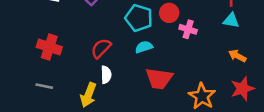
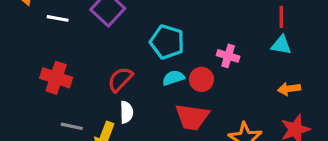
red circle: (169, 13) -> (201, 79), moved
orange arrow: (237, 56) -> (289, 89), turned -36
gray line: (44, 86) -> (72, 126), moved

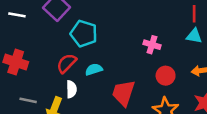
cyan pentagon: (167, 42) -> (84, 34), moved
cyan semicircle: (173, 78) -> (94, 69), moved
red circle: (201, 79) -> (166, 76), moved
red trapezoid: (192, 117) -> (123, 93), turned 100

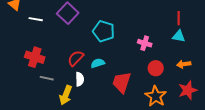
cyan pentagon: (84, 34) -> (104, 31), moved
gray line: (28, 100) -> (47, 78), moved

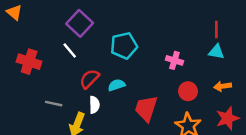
white line: (36, 19) -> (70, 51), moved, turned 40
cyan pentagon: (104, 31) -> (124, 46), turned -30
red cross: (35, 57) -> (29, 62), moved

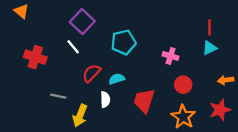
cyan triangle: (216, 52) -> (210, 48), turned -35
orange arrow: (223, 86) -> (226, 80), moved
white semicircle: (94, 105) -> (105, 100), moved

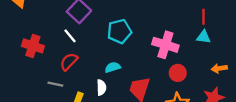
cyan triangle: (210, 48) -> (204, 37), turned 32
pink cross: (171, 56) -> (165, 45), size x1.6
red semicircle: (91, 73) -> (69, 62), moved

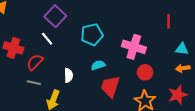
cyan triangle: (204, 37) -> (182, 49), moved
red semicircle: (69, 62) -> (35, 62), moved
cyan semicircle: (113, 67) -> (98, 65), moved
white semicircle: (101, 87) -> (68, 75), moved

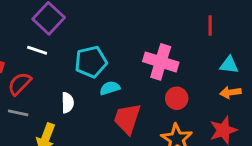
cyan pentagon: (92, 35) -> (91, 62), moved
white line: (47, 39) -> (37, 50), turned -32

